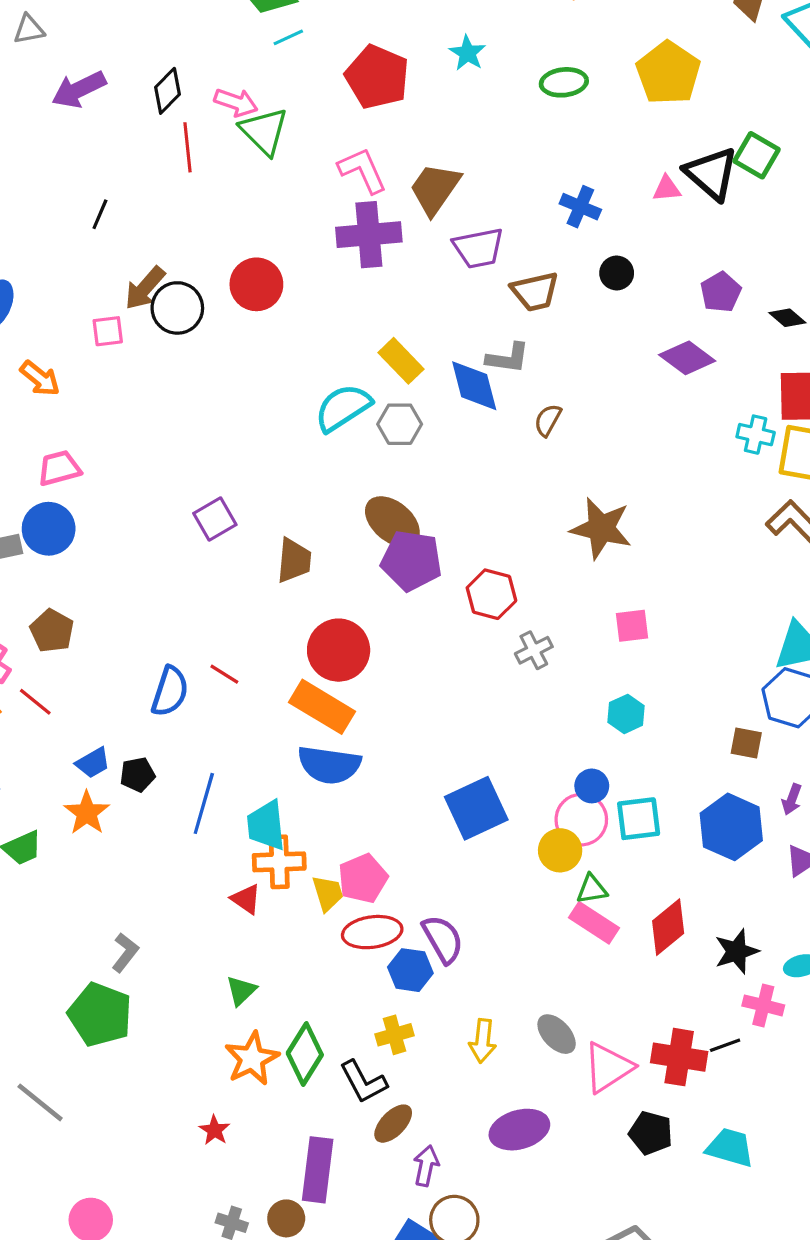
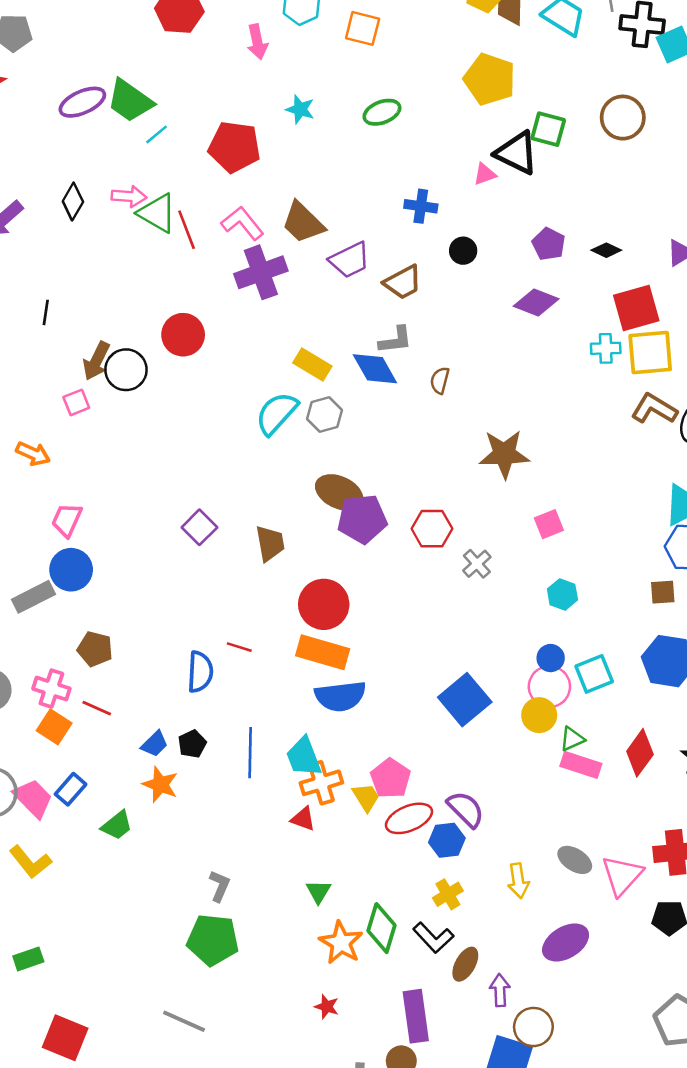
yellow pentagon: (668, 73) -> (490, 79), moved
red line: (188, 147) -> (187, 230), moved
brown trapezoid: (435, 189) -> (303, 223), turned -66
pink trapezoid: (59, 468) -> (67, 520), turned -36

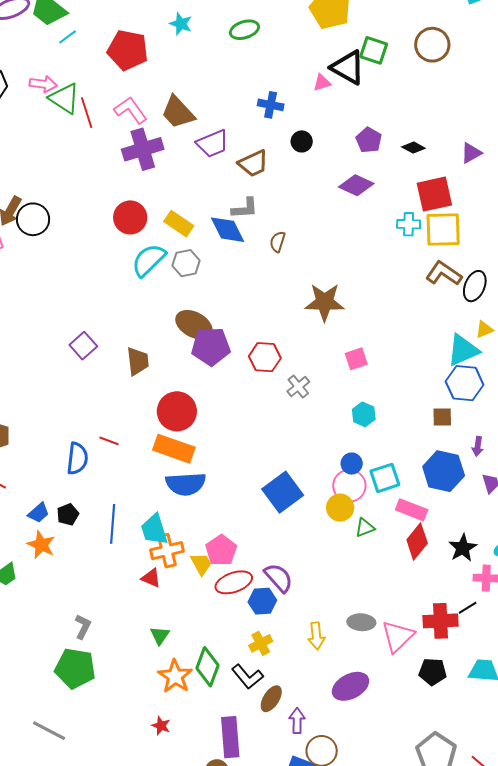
red circle: (183, 335) -> (130, 217), moved
pink rectangle: (581, 765) -> (412, 510), moved
gray ellipse: (575, 860) -> (361, 622), turned -32

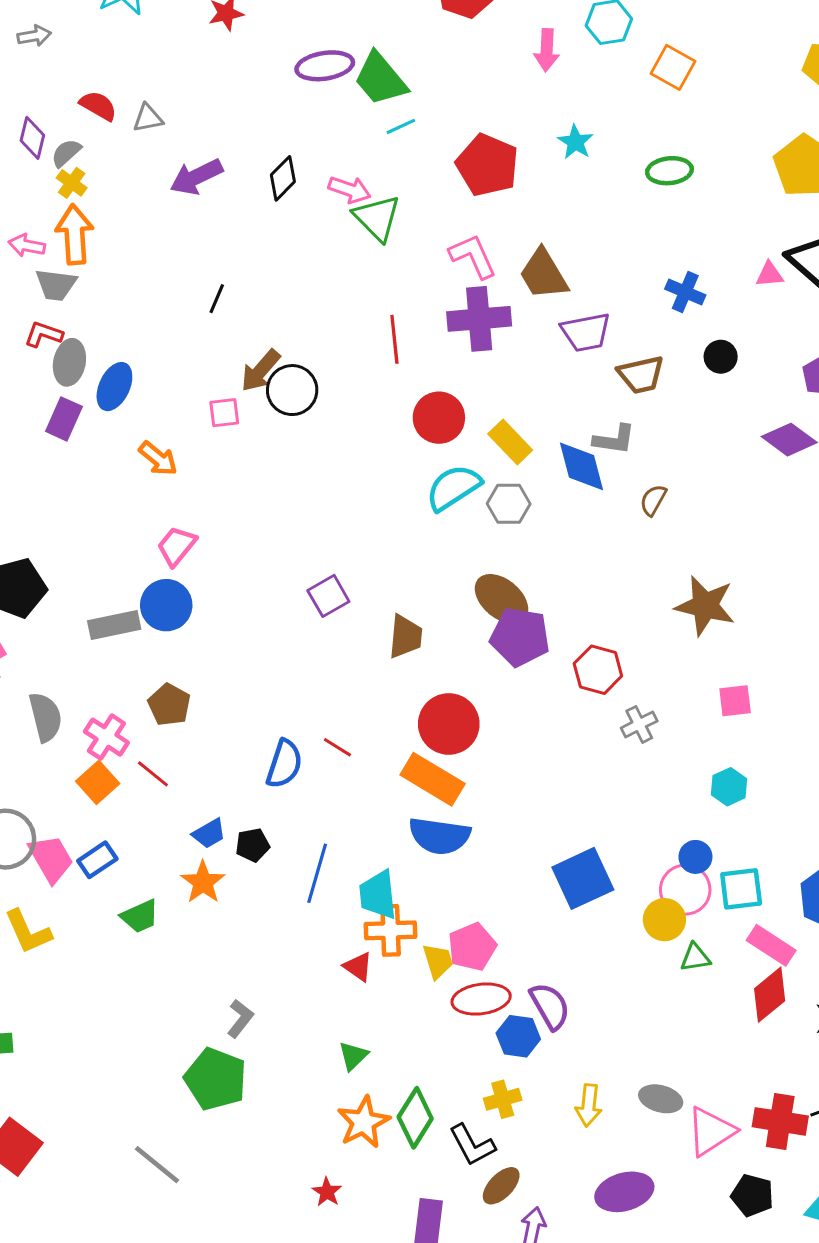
red line: (87, 113) -> (394, 339), moved

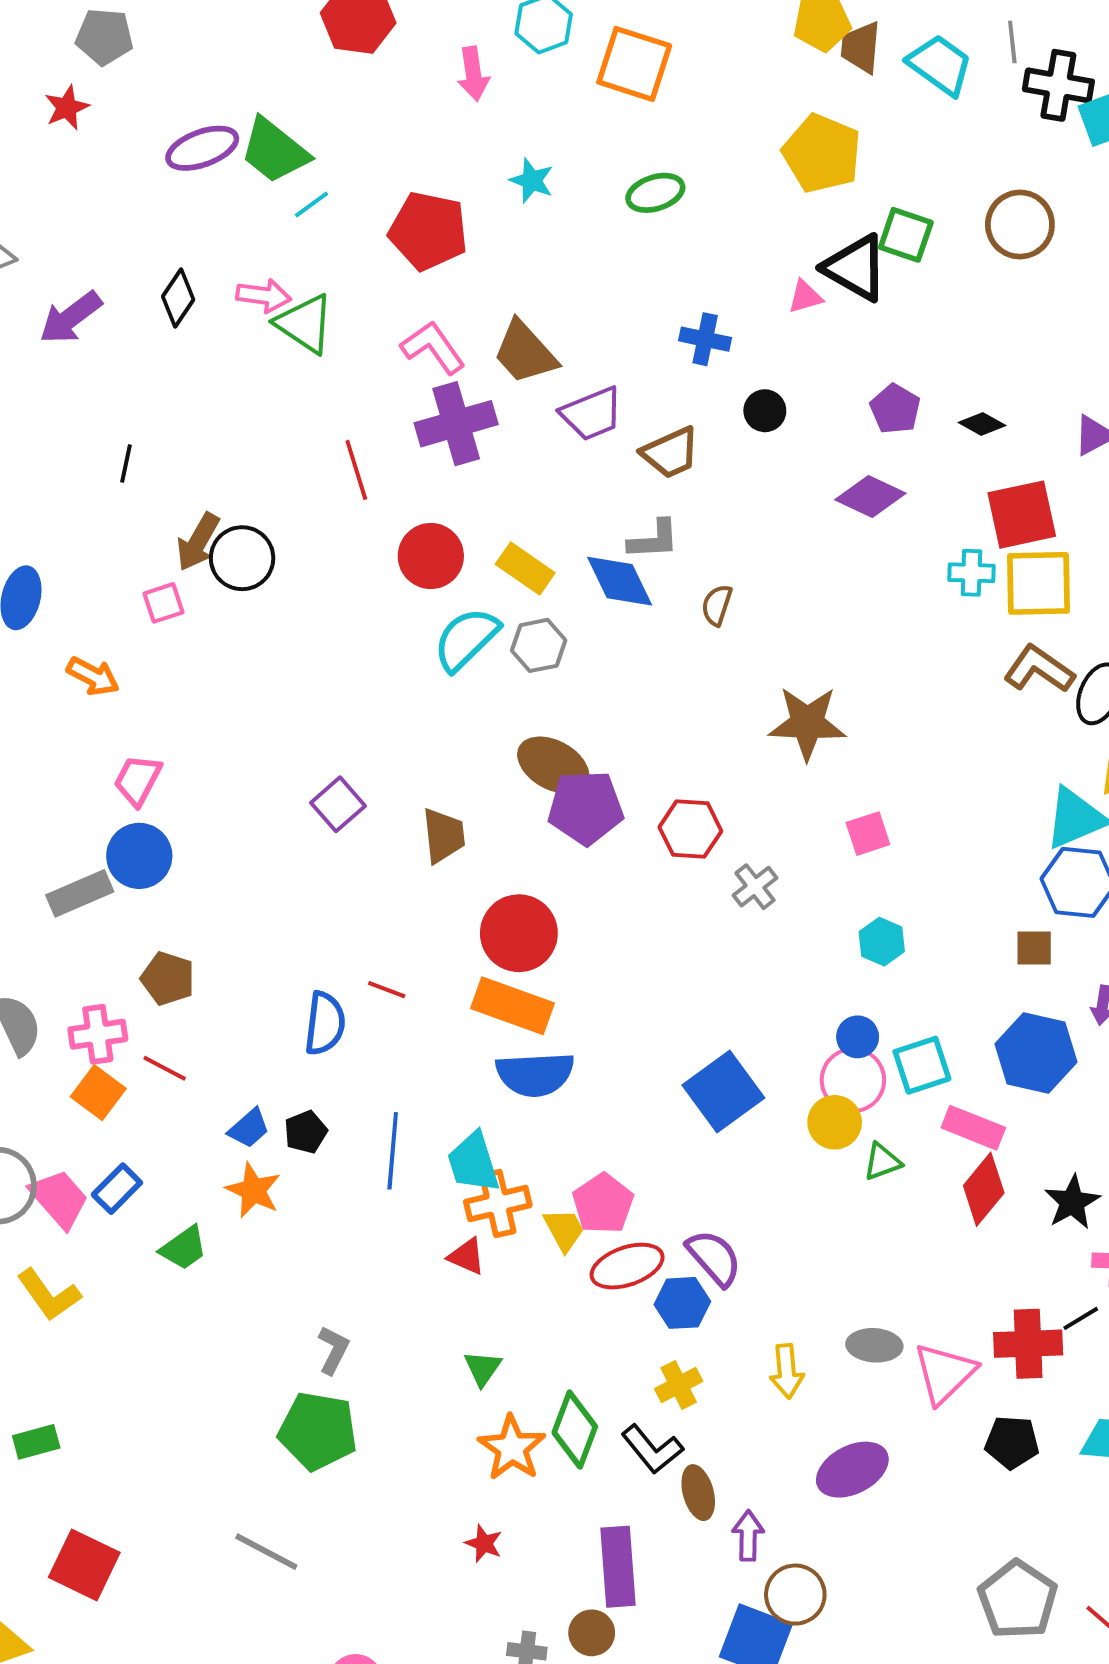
orange square: (673, 67) -> (634, 64), size x1.4
pink cross: (106, 737) -> (98, 1034), turned -30
brown ellipse: (501, 1186) -> (698, 1493), turned -48

